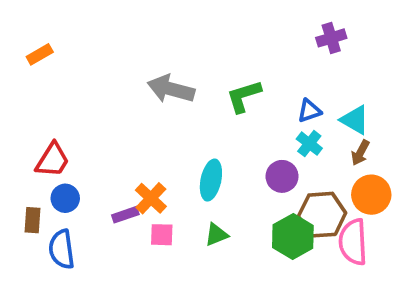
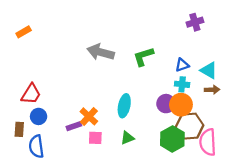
cyan cross: (309, 144) -> (182, 84), turned -32
brown arrow: (360, 153) -> (212, 90), turned -120
orange circle: (371, 195) -> (181, 105), moved

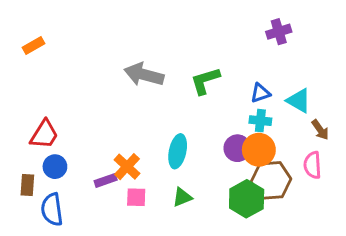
brown arrow: (212, 90) -> (320, 130), moved, turned 56
pink semicircle: (208, 142) -> (312, 165), moved, size x0.7

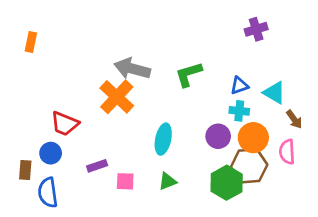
orange rectangle: (34, 45) -> (31, 42), turned -48
red trapezoid: (44, 134) -> (65, 124), moved, turned 80
orange circle: (259, 150) -> (253, 138), moved
orange cross: (127, 167) -> (117, 97), moved, size x1.4

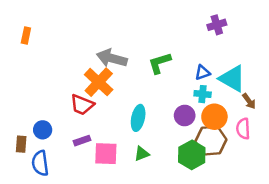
cyan triangle: (274, 93) -> (232, 79), size x1.4
red trapezoid: (65, 124) -> (82, 105), moved
pink square: (125, 181) -> (106, 154), size x1.5

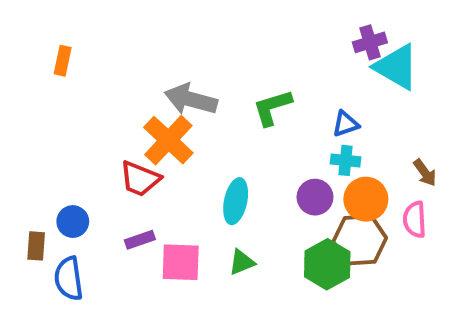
orange rectangle: (26, 36) -> (63, 61), moved
cyan triangle: (232, 79) -> (396, 67), moved

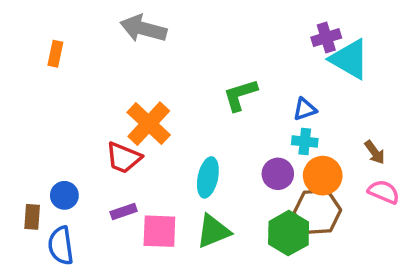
gray arrow: (191, 99) -> (143, 29), moved
pink semicircle: (415, 219) -> (384, 192), moved, turned 116
green triangle: (242, 262) -> (213, 231), size x1.5

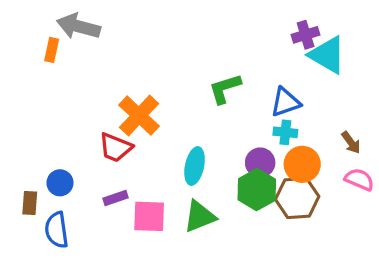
gray arrow: (143, 29) -> (78, 26), moved
blue triangle: (305, 109) -> (285, 102), size x1.4
green hexagon: (289, 233) -> (257, 190), moved

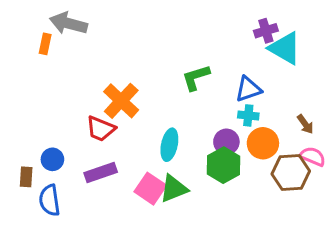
purple rectangle: (115, 198) -> (101, 172), size x1.5
brown hexagon: (297, 198) -> (291, 172), moved
pink square: (149, 216) -> (150, 189), moved, turned 32

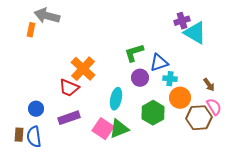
blue triangle: (248, 89) -> (159, 63), moved
purple circle: (226, 142) -> (140, 78), moved
pink semicircle: (313, 156) -> (214, 107), turned 36
brown rectangle: (26, 177) -> (19, 135), moved

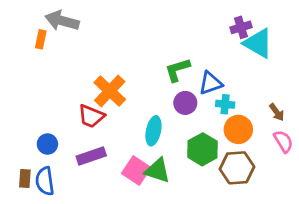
brown hexagon: (199, 118) -> (237, 168), moved
green triangle: (119, 129) -> (157, 171), turned 40

